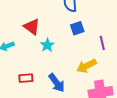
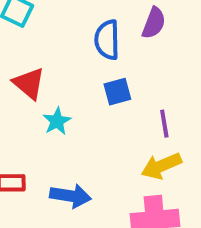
yellow arrow: (86, 66) -> (161, 166), moved
blue arrow: (57, 83) -> (71, 196), turned -48

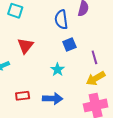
red triangle: (29, 83) -> (25, 46), turned 36
cyan star: (57, 121) -> (57, 70), moved

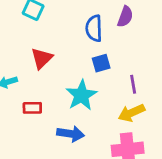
cyan star: (57, 70) -> (81, 95), size x1.6
red rectangle: (23, 96) -> (32, 108), moved

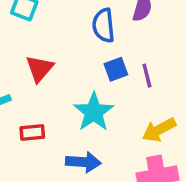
purple line: (133, 84) -> (147, 76), moved

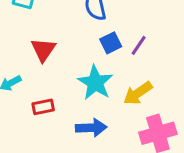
purple line: (147, 76) -> (139, 45), turned 55
yellow arrow: (159, 130) -> (138, 93), moved

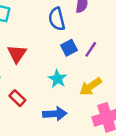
cyan star: (95, 83) -> (57, 79), size x0.7
red rectangle: (43, 107) -> (17, 98), turned 56

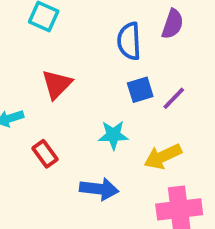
cyan star: (57, 79) -> (113, 135), turned 30

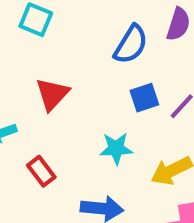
blue semicircle: (129, 41) -> (131, 44), turned -144

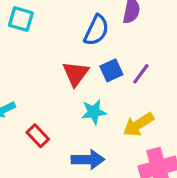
red triangle: (52, 94) -> (76, 74), moved

